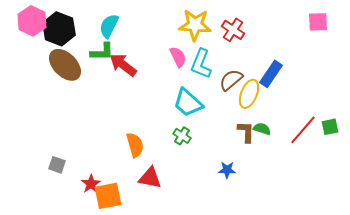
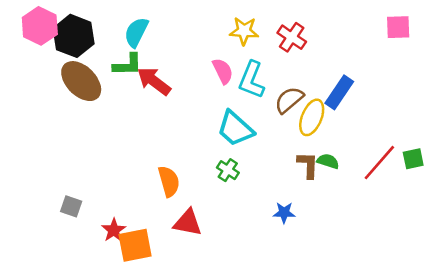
yellow star: (195, 25) -> (244, 31), size x0.7

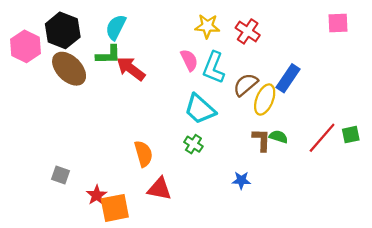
pink hexagon: (40, 26) -> (25, 46), moved

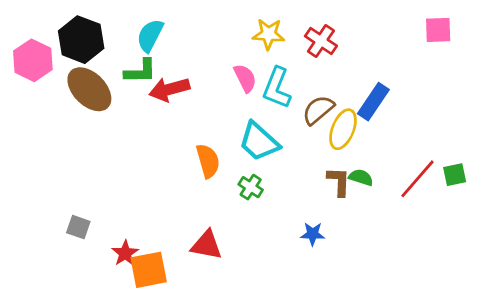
red arrow: (131, 69) -> (169, 89), turned -52
orange semicircle: (143, 154) -> (208, 161), moved

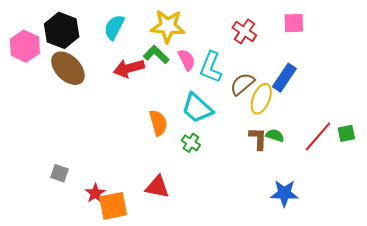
pink square: (438, 30) -> (294, 23), moved
yellow star: (269, 34) -> (168, 26), moved, size x1.4
green L-shape: (140, 71) -> (156, 55), moved, turned -135
blue star: (313, 234) -> (284, 193), moved, size x1.5

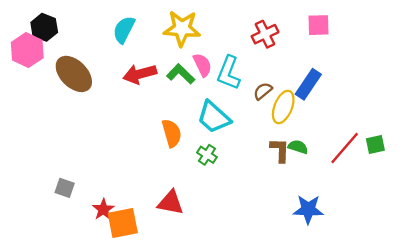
black hexagon: (62, 30) -> (44, 27), moved, size x0.7
red cross: (244, 31) -> (265, 34), turned 30
green L-shape: (156, 55) -> (181, 74), moved
brown semicircle: (242, 84) -> (263, 91), size x0.7

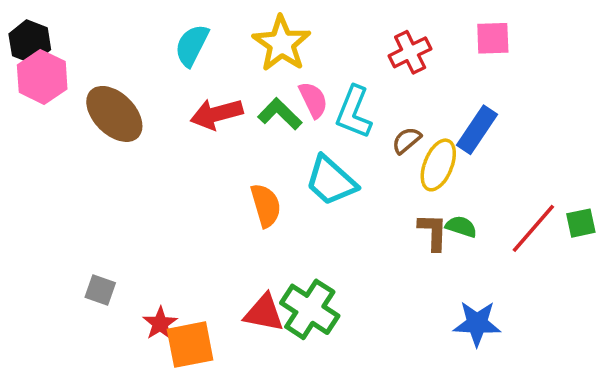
black hexagon: (44, 27) -> (30, 42), moved
yellow star: (182, 28) -> (282, 44), turned 30
green cross: (207, 155) -> (310, 309), moved, size x1.8

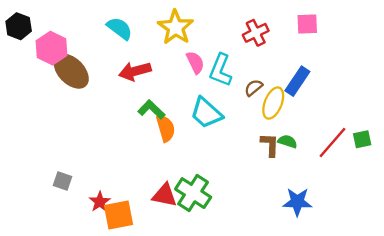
cyan semicircle: (192, 45) -> (120, 28), turned 100
pink hexagon: (42, 77) -> (52, 48), moved
green L-shape: (280, 114) -> (151, 110), moved

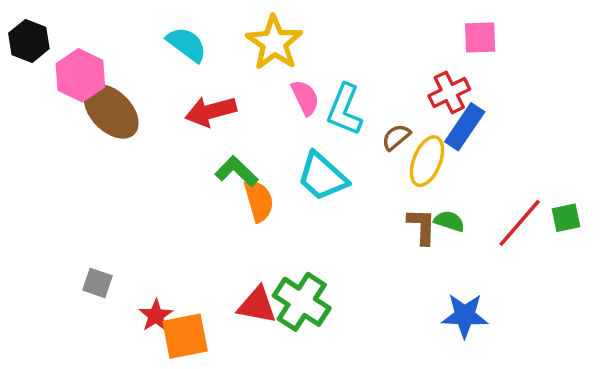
red cross: (256, 33) -> (449, 92), moved

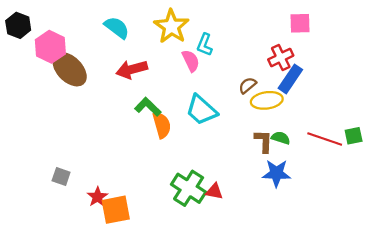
cyan L-shape: (345, 110) -> (205, 45), moved, size x0.7
yellow ellipse: (427, 161) -> (267, 100), turned 60
red line: (520, 223) -> (325, 139), turned 68
red triangle: (257, 305) -> (214, 191), moved, size x0.7
blue star: (465, 316) -> (276, 173), moved

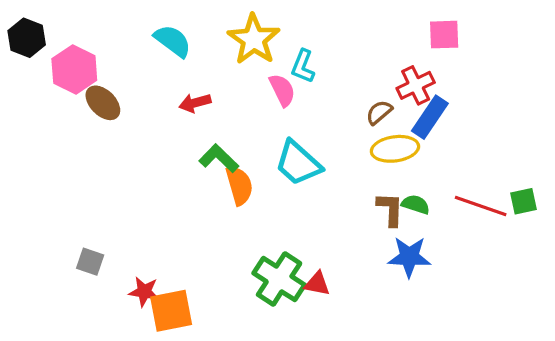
brown ellipse: (70, 69) -> (103, 103), size x0.7
red arrow: (132, 69) -> (195, 103), size x0.7
brown semicircle: (247, 85) -> (379, 112), moved
red star: (98, 197) -> (144, 292), turned -30

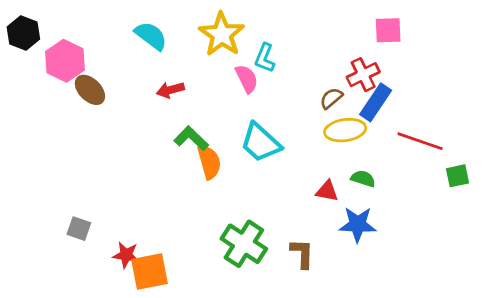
red line: (481, 206) -> (420, 141), moved
brown L-shape: (390, 209) -> (302, 254), moved
red triangle: (317, 284) -> (327, 191), moved

